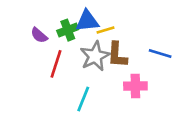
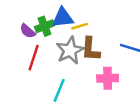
purple semicircle: (39, 35) -> (28, 31), moved

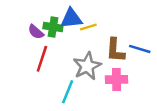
green cross: (45, 26) -> (53, 27), turned 30
brown L-shape: (91, 49) -> (115, 50), moved
gray star: (70, 50) -> (87, 66), moved

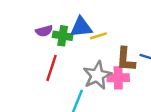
purple semicircle: (36, 32) -> (44, 31), moved, turned -56
pink cross: (116, 79) -> (118, 78), moved

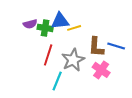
red line: (52, 68) -> (48, 55), moved
pink cross: (118, 78) -> (101, 70), moved, turned 36

